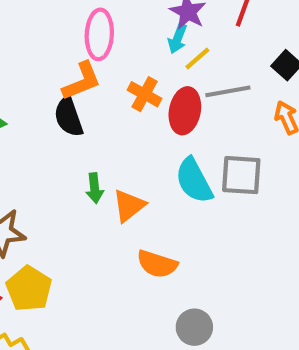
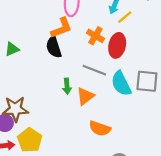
gray line: (228, 91) -> (94, 70), moved, turned 30

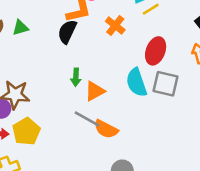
red ellipse: (117, 45) -> (156, 51), moved
black semicircle: (54, 47) -> (67, 32), turned 35
gray line: (94, 70) -> (87, 119), moved

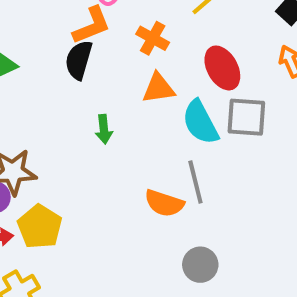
red ellipse: (156, 51) -> (222, 68), turned -40
orange triangle: (95, 91) -> (158, 88), moved, turned 30
gray line: (87, 119) -> (195, 182), moved, turned 56

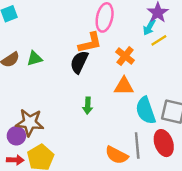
red ellipse: (222, 68) -> (164, 143), moved

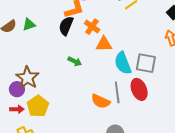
orange cross: (125, 56) -> (92, 27), moved
green arrow: (88, 106) -> (75, 61), turned -64
brown star: (30, 123) -> (27, 78), turned 30

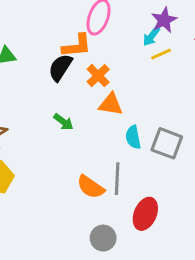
cyan semicircle: (123, 63) -> (133, 137), size x0.7
red ellipse: (139, 89) -> (145, 214), moved, turned 35

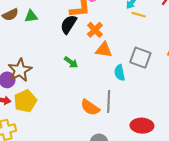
yellow line: (161, 54) -> (139, 15), turned 40
gray square: (167, 143) -> (140, 58), moved
red ellipse: (145, 214) -> (142, 126), moved, turned 70

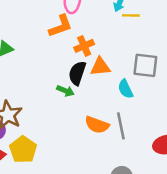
black semicircle: (69, 24) -> (77, 73), moved
orange cross: (95, 30) -> (84, 46), turned 35
orange semicircle: (90, 107) -> (97, 125), moved

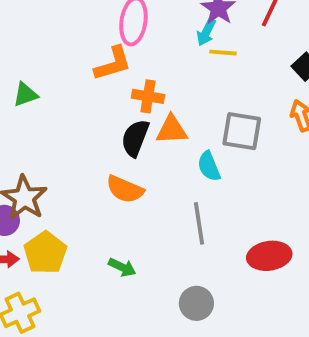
orange cross: (84, 46) -> (148, 96), turned 30
green arrow: (65, 91) -> (122, 267), moved
orange semicircle: (97, 125) -> (125, 189), moved

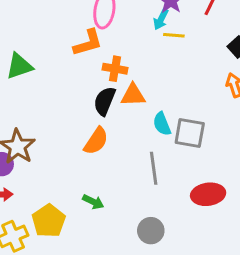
green triangle: (25, 95) -> (19, 66), size x1.4
gray square: (242, 131) -> (190, 133), moved
orange semicircle: (125, 189) -> (96, 141), turned -80
yellow pentagon: (45, 253) -> (49, 221), moved

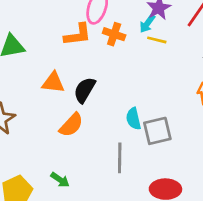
orange cross: (115, 69) -> (114, 34), moved
orange triangle: (133, 95) -> (53, 83), moved
gray square: (190, 133) -> (157, 131), turned -32

